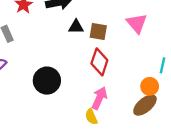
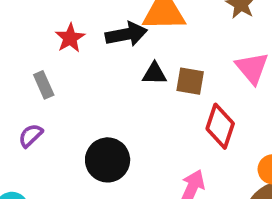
red diamond: (99, 62) -> (220, 126), moved

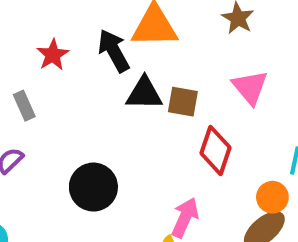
black arrow: (126, 34) -> (114, 51), turned -108
black triangle: (154, 74) -> (144, 93), size x1.4

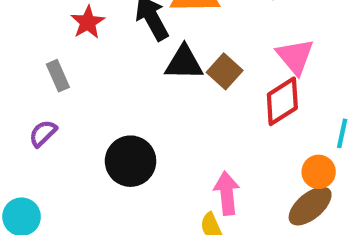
brown square: (183, 102) -> (225, 71), turned 32
red diamond: (215, 150) -> (282, 101), moved, turned 39
pink arrow: (185, 218) -> (227, 193), turned -30

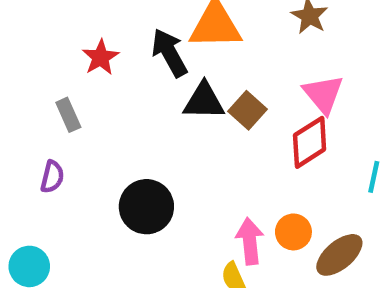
purple semicircle: (43, 133) -> (52, 177), turned 148
orange circle: (319, 172) -> (293, 232), moved

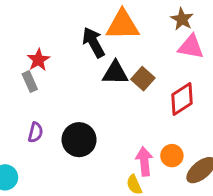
red star: (100, 57) -> (38, 60), moved
pink triangle: (323, 94) -> (191, 47), moved, turned -40
purple semicircle: (52, 177) -> (35, 132), moved

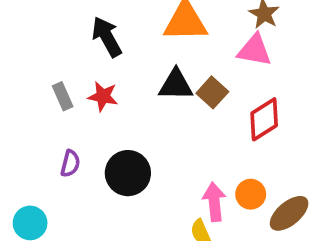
black arrow: (94, 42) -> (107, 37), moved
pink triangle: (191, 47) -> (255, 50), moved
red star: (38, 60) -> (103, 96), moved, turned -30

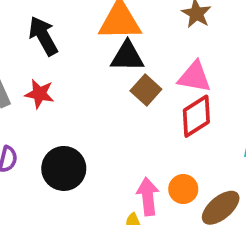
pink triangle: (255, 50) -> (194, 77), moved
black triangle: (176, 85) -> (127, 56), moved

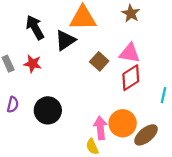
black triangle: (127, 56) -> (65, 40), moved, turned -35
orange circle: (183, 189) -> (123, 123), size x1.5

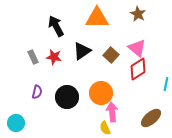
black triangle: (65, 40) -> (82, 51), moved
pink triangle: (130, 53) -> (137, 48), turned 30
orange circle: (123, 123) -> (101, 93), moved

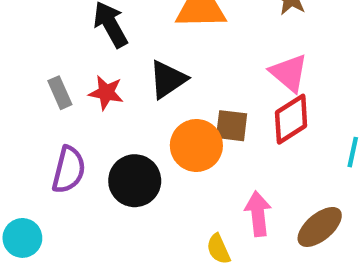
brown square: (111, 55) -> (232, 126), moved, turned -35
purple semicircle: (37, 92) -> (69, 170), size x1.5
orange circle: (101, 93) -> (196, 145), moved
pink arrow: (112, 112) -> (258, 214), moved

